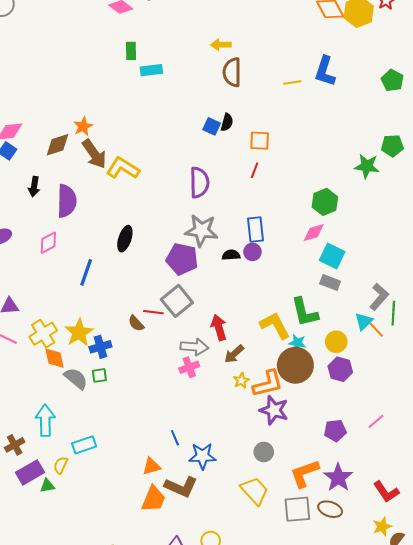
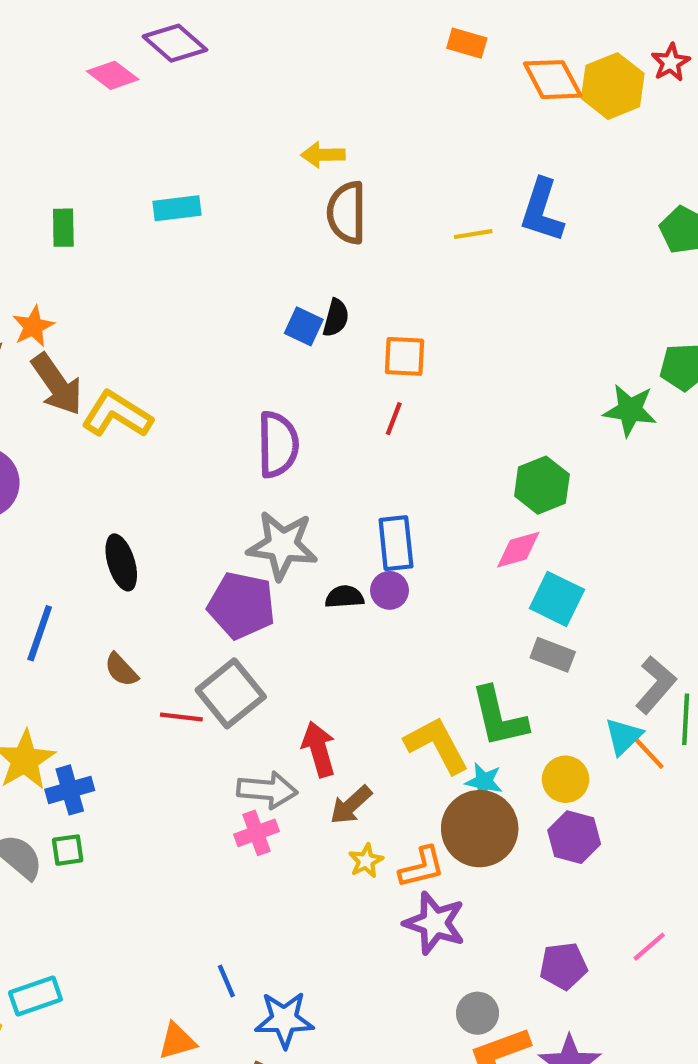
green rectangle: (131, 51) -> (63, 228), moved
black ellipse: (125, 239) -> (121, 562), turned -35
brown semicircle: (136, 323) -> (121, 670), moved
orange L-shape: (268, 384) -> (422, 867), size x0.7
gray circle: (264, 452) -> (478, 1013), moved

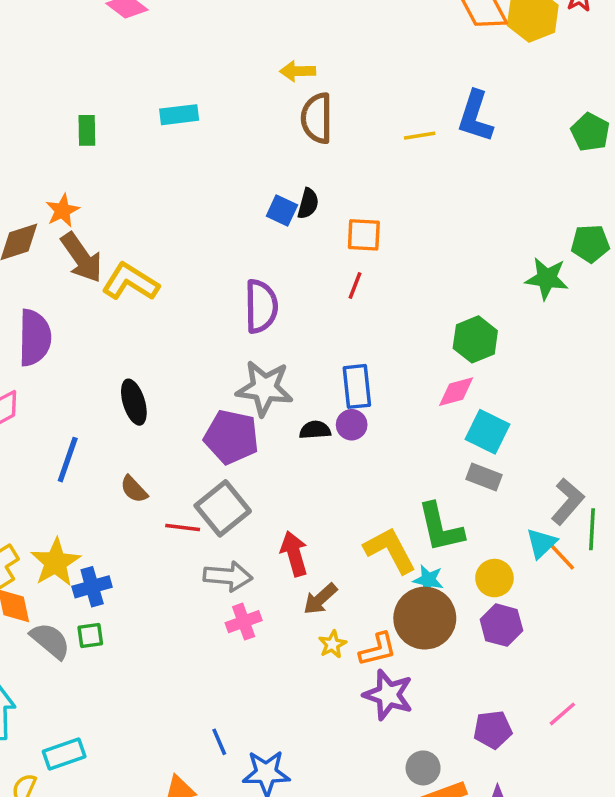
gray arrow: (267, 790) -> (228, 576), moved

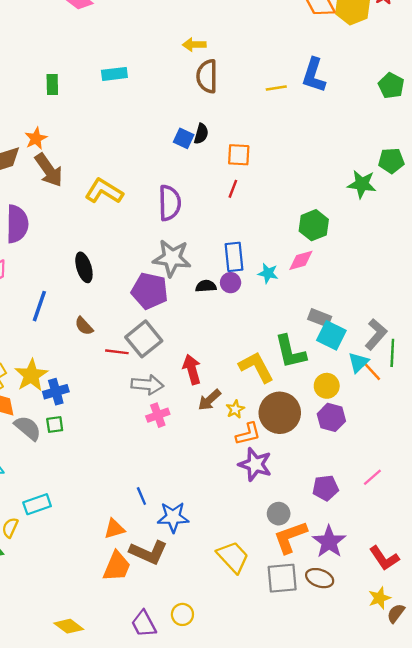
yellow L-shape: (130, 282) -> (104, 191), moved
cyan square: (488, 432) -> (331, 335), moved
cyan star: (428, 580) -> (268, 273), moved
yellow star: (332, 644) -> (235, 409), moved

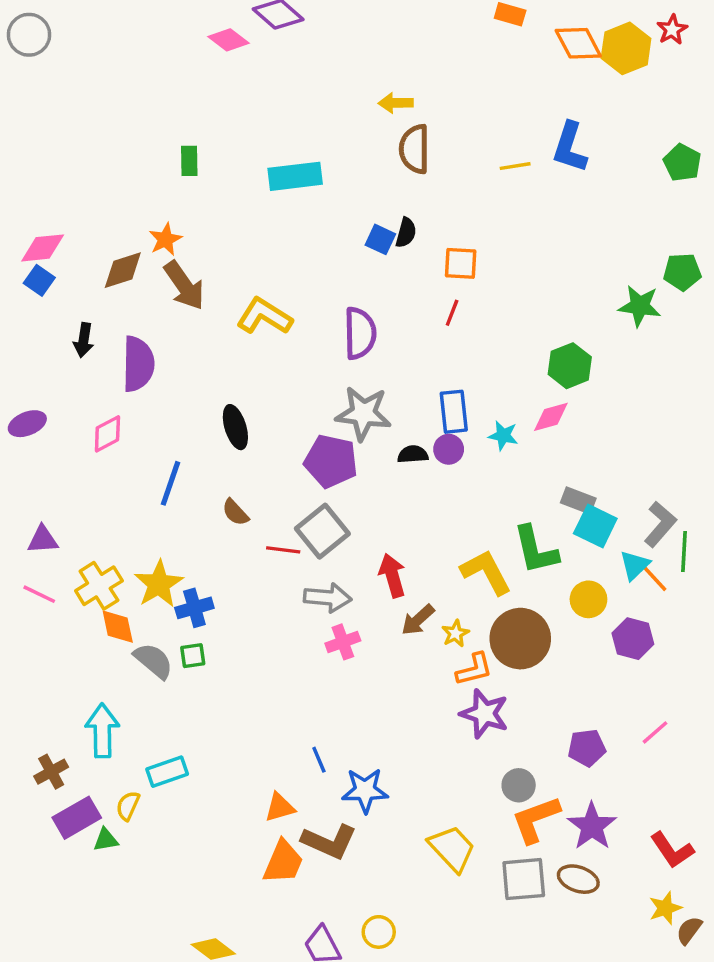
cyan rectangle: (114, 74) -> (295, 176), moved, size x1.4
purple hexagon: (331, 417) -> (633, 639), moved

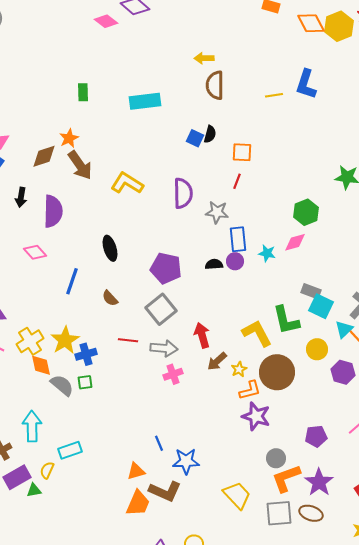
gray star: (363, 413) -> (217, 212), moved, size x0.7
pink diamond: (107, 434) -> (35, 252), turned 75
red line: (283, 550) -> (128, 340), moved

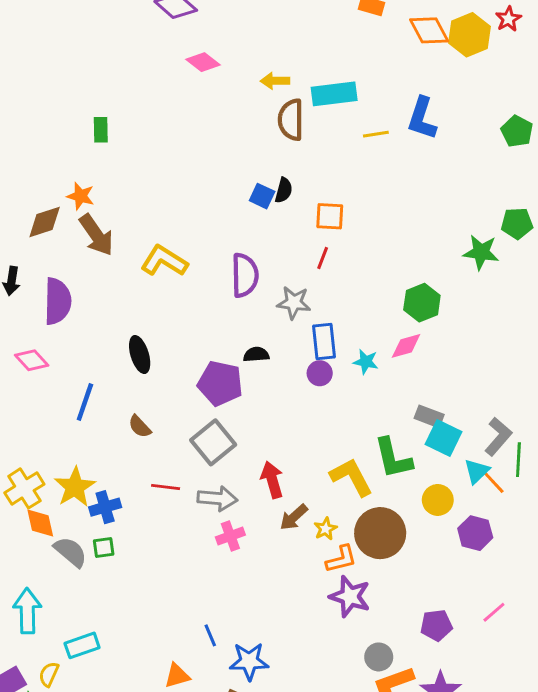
pink diamond: (106, 21) -> (203, 62), moved
cyan rectangle: (145, 101) -> (334, 94), moved
orange star: (69, 138) -> (81, 196), turned -30
black semicircle: (214, 264) -> (256, 354), moved

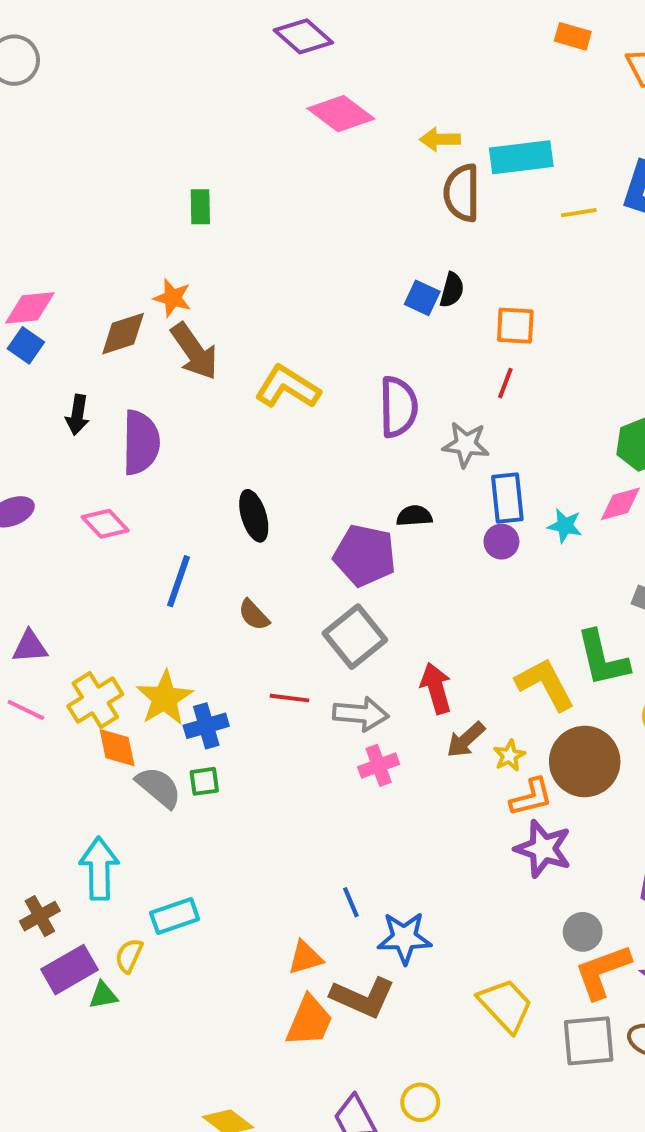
pink diamond: (203, 62) -> (341, 114), size x1.4

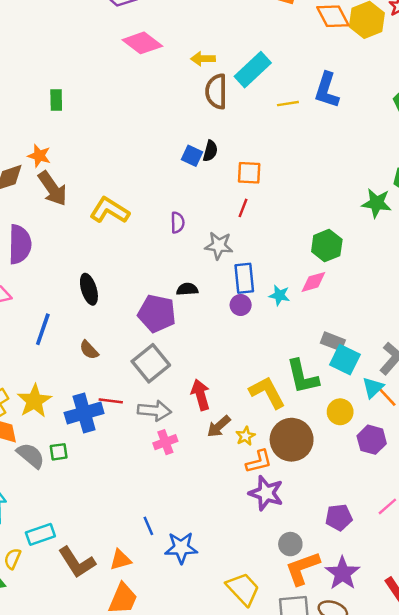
cyan rectangle: (521, 157) -> (253, 70), turned -36
purple semicircle: (398, 407) -> (178, 223), size x0.6
blue cross: (206, 726) -> (84, 413), moved, size x1.4
brown L-shape: (363, 997) -> (77, 562), moved, turned 33

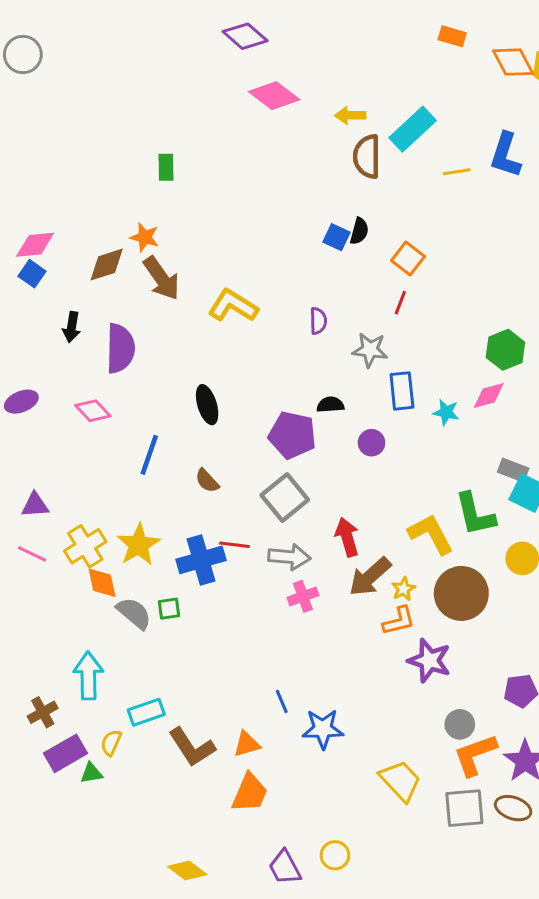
orange square: (249, 173) -> (408, 258), turned 35
purple circle: (241, 305) -> (372, 443), moved
brown arrow: (219, 426) -> (370, 577), size x1.4
orange L-shape: (259, 462) -> (399, 621), moved

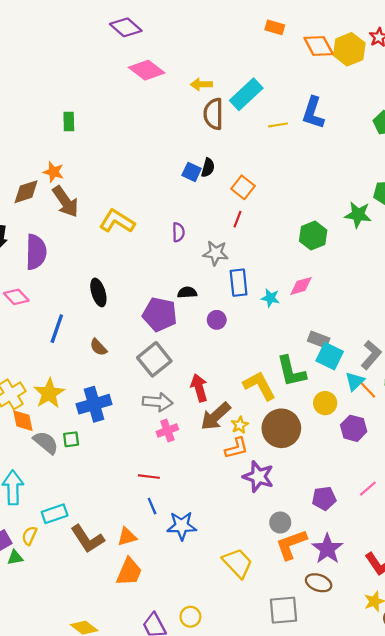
green hexagon: (505, 350) -> (313, 236), moved
red line: (234, 545) -> (149, 477), moved
gray square: (464, 808) -> (284, 610), moved

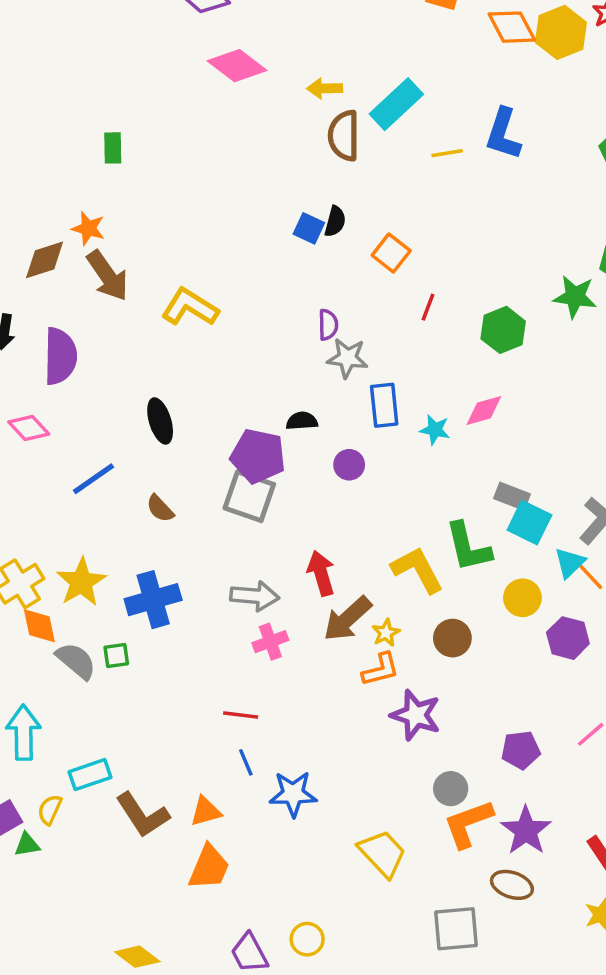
red line: (238, 219) -> (428, 307), moved
purple semicircle: (178, 232) -> (328, 325), moved
blue line: (57, 329) -> (94, 479), turned 36
gray square: (154, 359) -> (249, 496), moved, turned -32
brown circle: (281, 428) -> (452, 638), size x0.6

